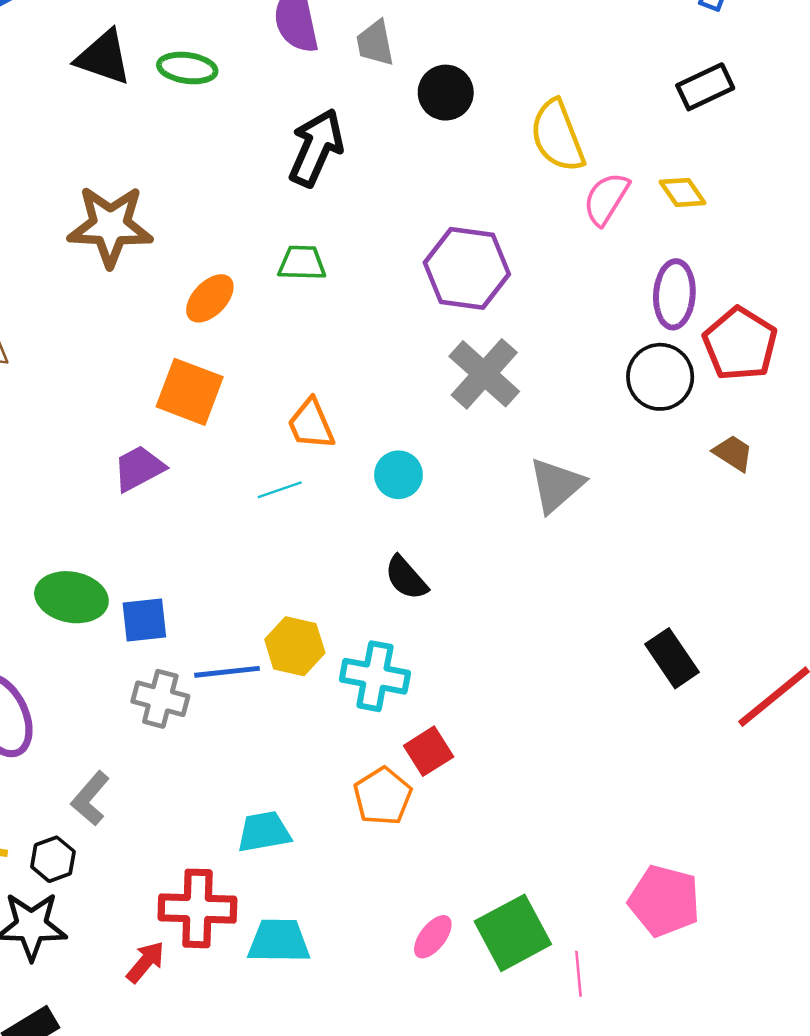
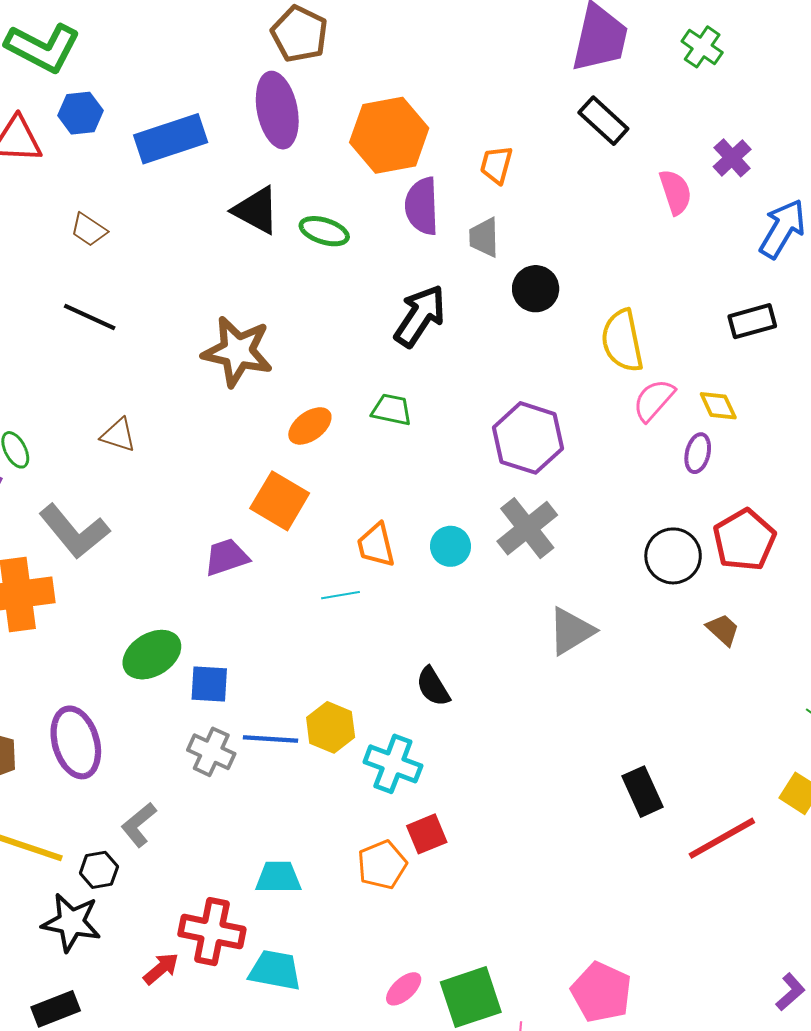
purple ellipse: (674, 294) -> (698, 453), moved, size x0.7
cyan circle: (398, 475) -> (450, 546), moved
green ellipse: (71, 597) -> (152, 655), turned -52

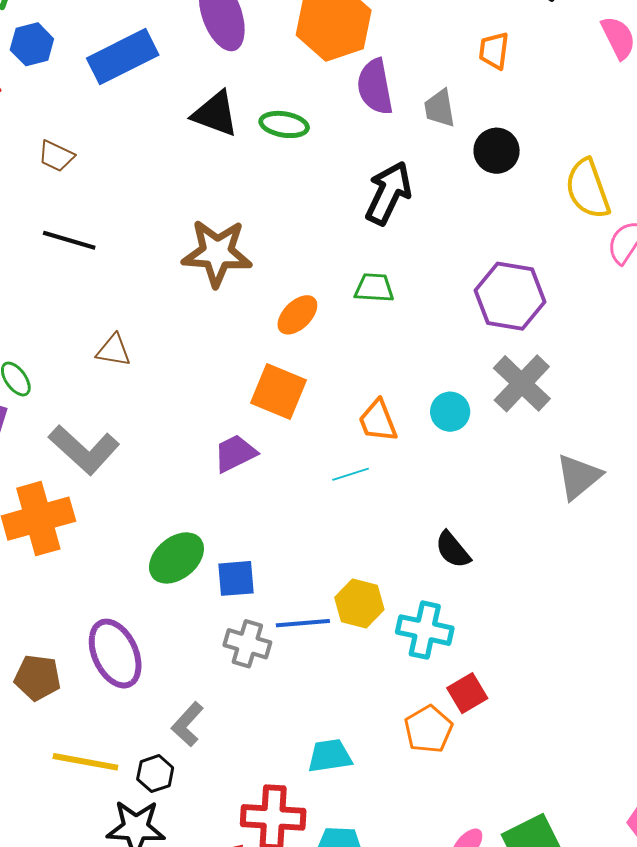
orange trapezoid: (496, 165) -> (494, 51), moved

